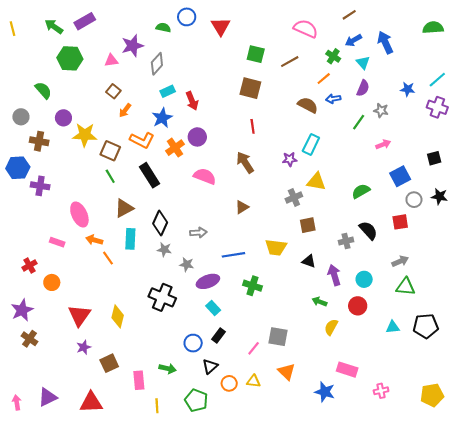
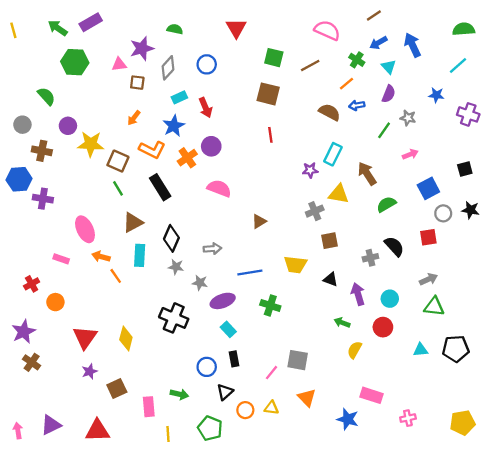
blue circle: (187, 17) -> (207, 64), moved
cyan line: (437, 80) -> (458, 66), moved
brown square: (113, 91) -> (137, 83), moved, turned -32
brown arrow: (245, 162) -> (367, 174), moved
black rectangle: (219, 336) -> (234, 359), turned -48

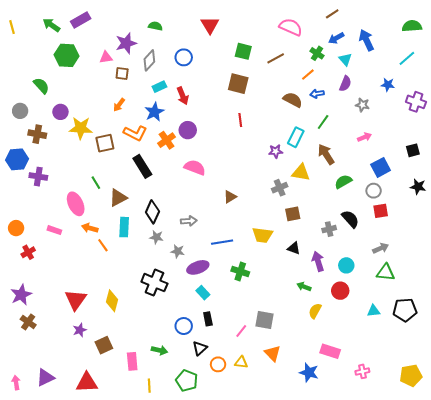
green line: (384, 130) -> (323, 122), moved
brown square: (118, 161) -> (105, 143), turned -36
green line: (118, 188) -> (96, 183), moved
gray circle: (443, 213) -> (374, 191), moved
orange circle: (55, 302) -> (16, 228), moved

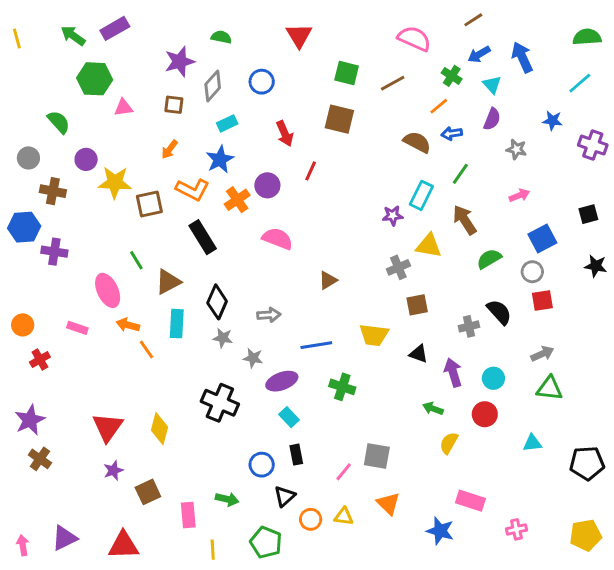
pink triangle: (106, 57) -> (123, 108), moved
red arrow: (183, 96) -> (285, 134), moved
red line: (240, 120) -> (311, 171), moved, turned 32
black pentagon: (405, 310) -> (587, 463), moved

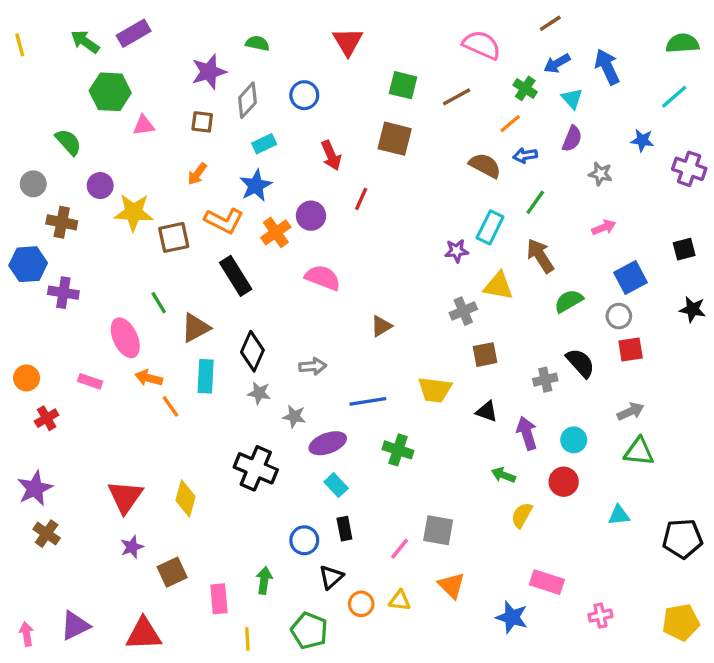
green arrow: (227, 499) -> (264, 580), turned -95

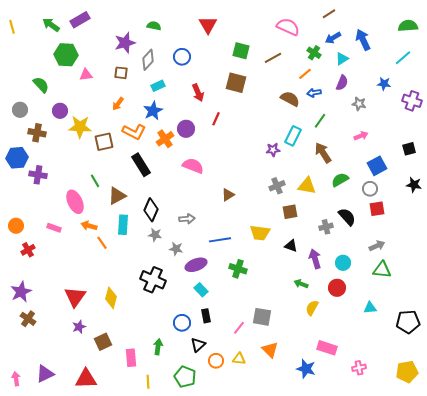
cyan triangle: (572, 99) -> (342, 59), turned 40
yellow triangle: (498, 286) -> (307, 186), moved

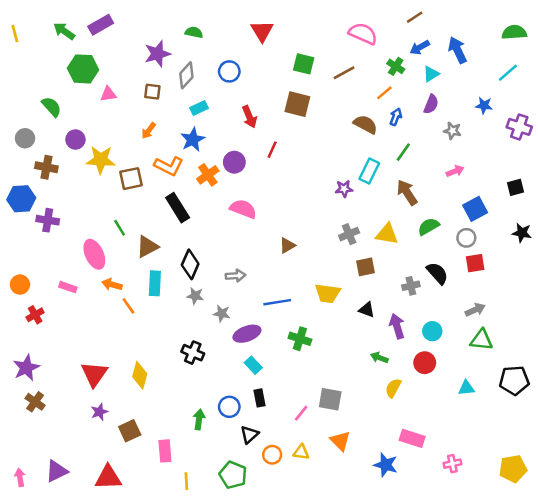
blue arrow: (314, 93) -> (396, 117), turned 120
black cross: (153, 280) -> (193, 353), size x0.7
black pentagon: (408, 322) -> (514, 380), moved
green arrow: (158, 347) -> (199, 419), moved

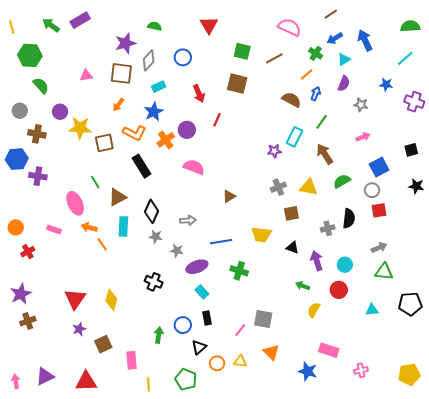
green hexagon: (83, 69) -> (30, 55), moved
brown square: (152, 92) -> (121, 73), size x1.6
black semicircle: (437, 273) -> (349, 218), turned 48
brown cross: (35, 402) -> (28, 321), turned 35

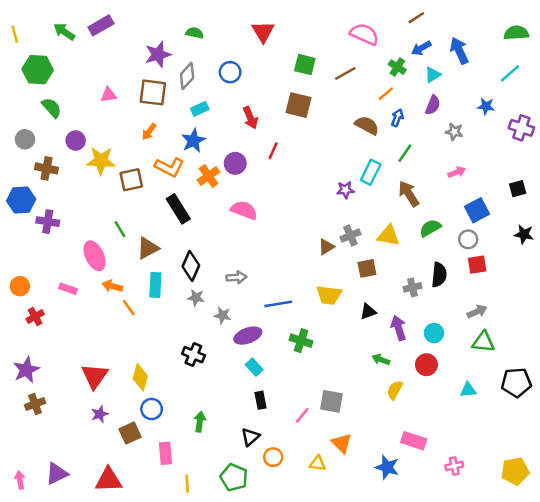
brown triangle: (229, 196) -> (326, 247), moved
black triangle: (292, 248) -> (368, 311), turned -40
blue circle: (183, 325) -> (152, 409), moved
yellow triangle: (240, 361) -> (317, 463), moved

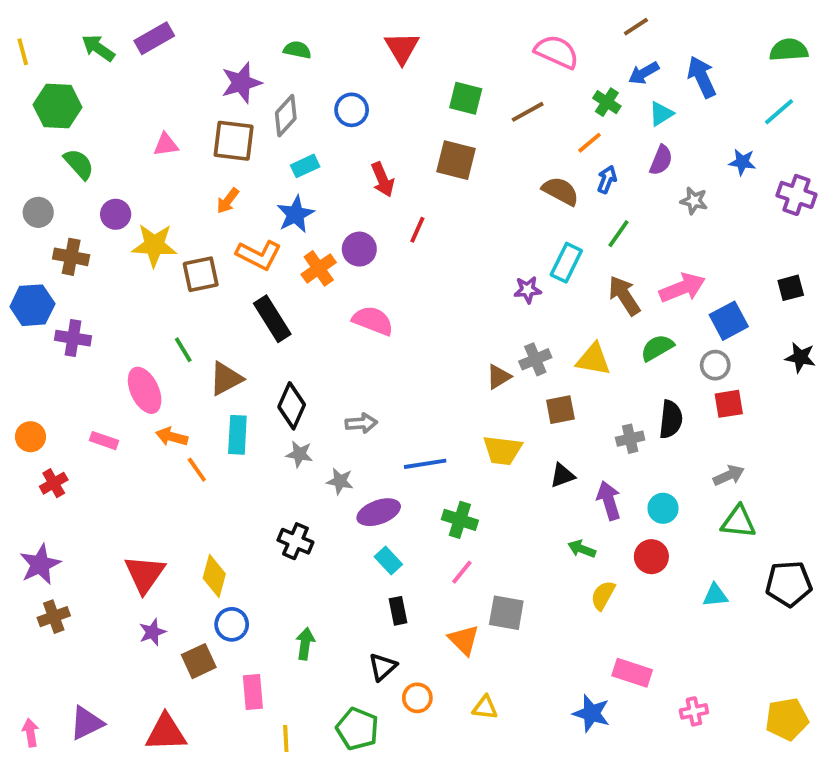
pink arrow: (457, 172) -> (682, 288), moved, size x1.6
pink line: (302, 415) -> (462, 572), moved
orange triangle: (342, 443) -> (464, 640), moved

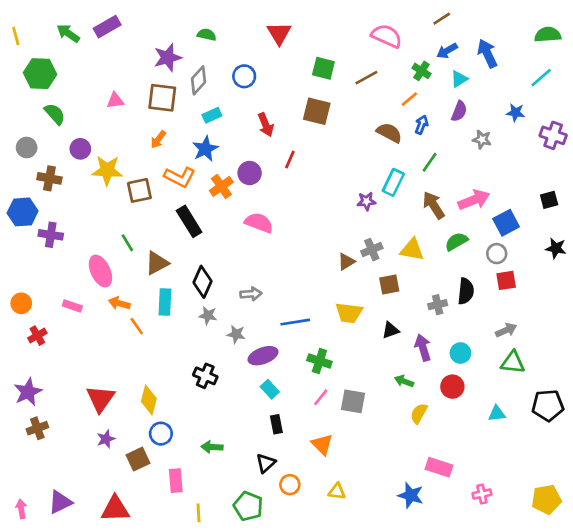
gray square: (506, 613) -> (353, 401), moved
green arrow: (305, 644) -> (212, 447), turned -95

